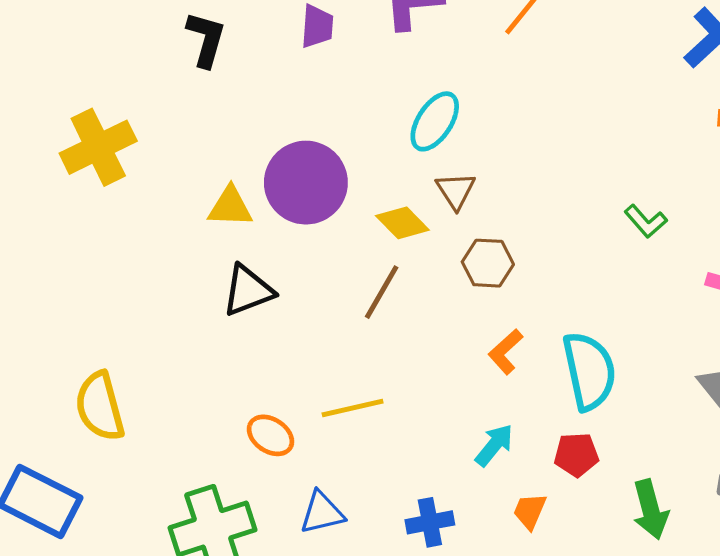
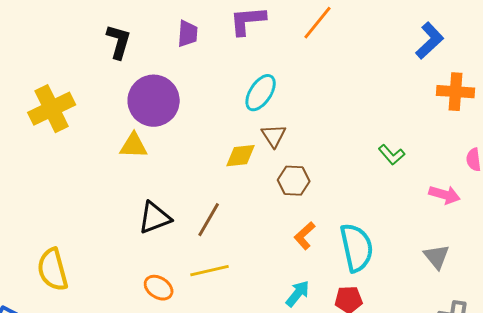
purple circle: (306, 183) -> (154, 101), moved
yellow diamond: (402, 223) -> (241, 156), turned -52
black triangle: (248, 290) -> (155, 218), moved
brown line: (382, 292) -> (209, 220), moved

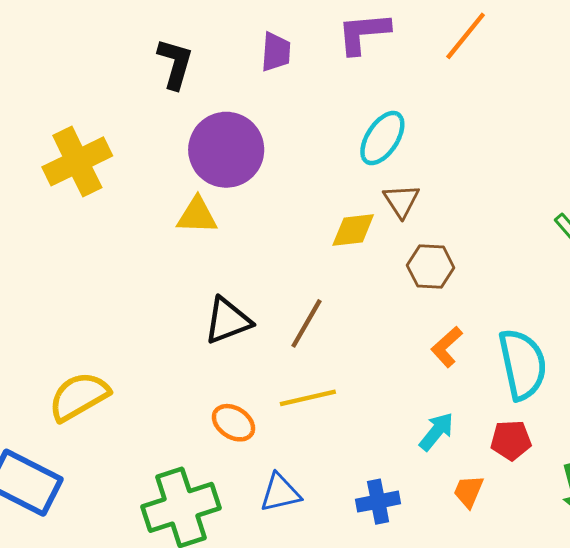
yellow semicircle: (53, 270) -> (79, 396), turned 75

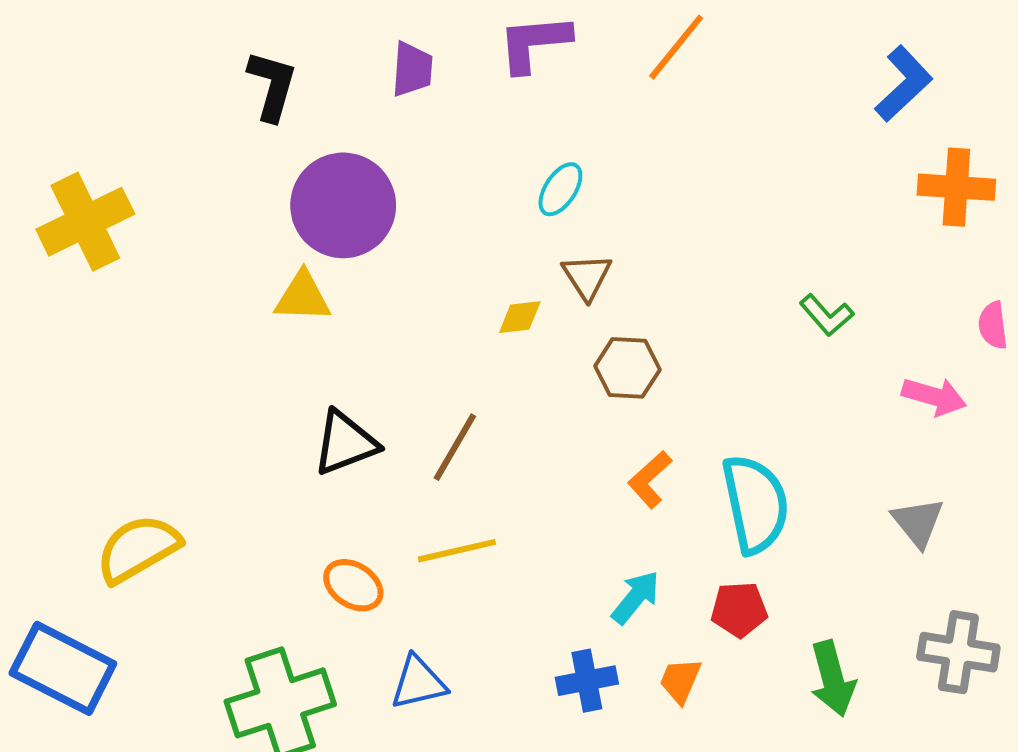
cyan ellipse: (382, 138) -> (560, 189), size x0.7
yellow cross: (77, 161) -> (85, 222), moved
yellow diamond: (353, 230) -> (520, 317), size x0.7
blue cross: (378, 502) -> (587, 681), moved

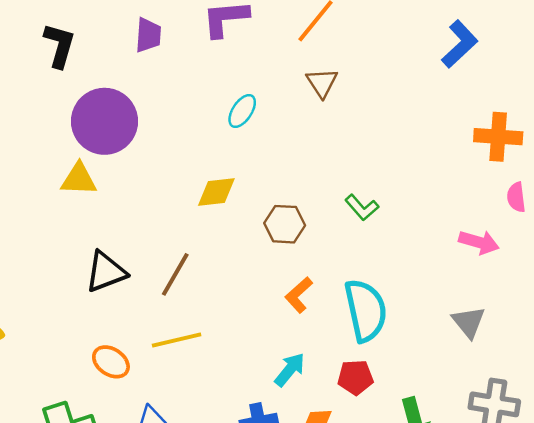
orange cross: (956, 187) -> (498, 137), moved
brown triangle: (587, 277) -> (322, 83), moved
green L-shape: (826, 315) -> (362, 207), moved
yellow diamond: (520, 317) -> (216, 192), size x1.4

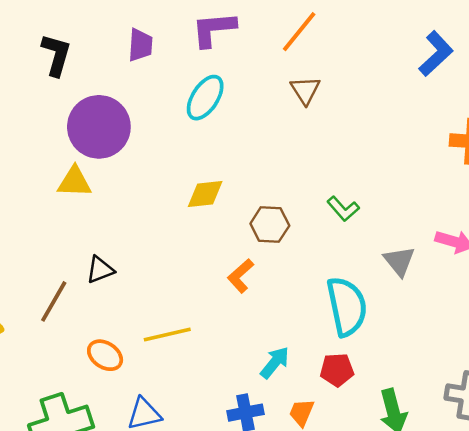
cyan ellipse: (242, 111) -> (205, 98), moved, size x1.4
black triangle: (106, 272) -> (100, 270), size x0.7
brown line: (175, 274) -> (54, 301), moved
orange L-shape: (299, 295) -> (241, 276), moved
gray triangle: (469, 322) -> (399, 261), moved

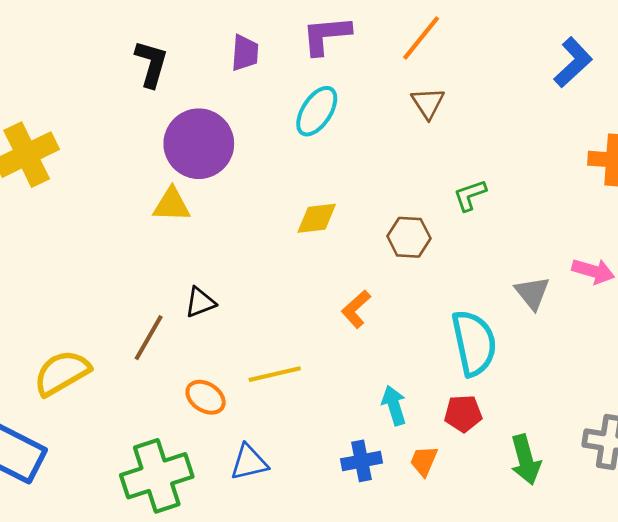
green L-shape: (343, 209) -> (470, 195), moved, turned 112
brown hexagon: (270, 225) -> (409, 237), moved
cyan arrow: (275, 363) -> (394, 405), turned -56

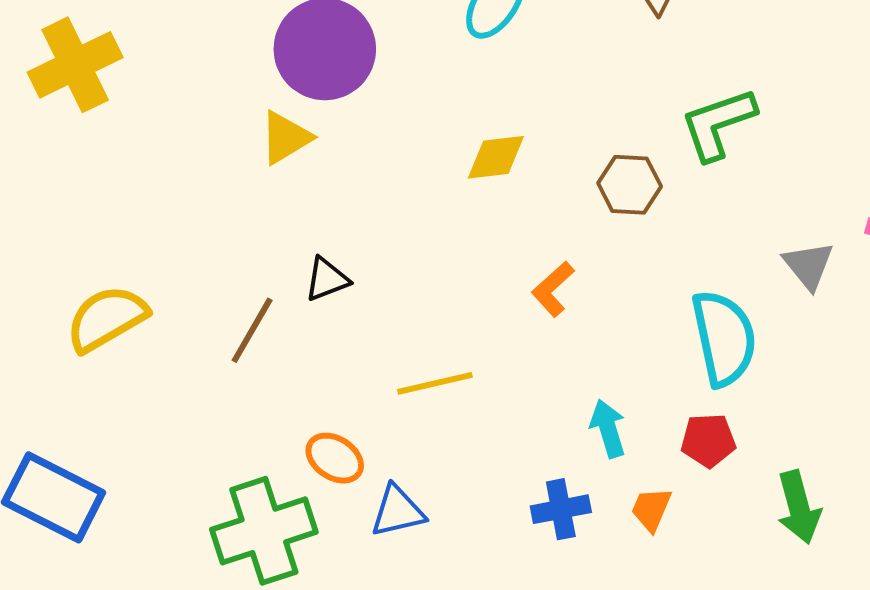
green L-shape: (470, 195) -> (718, 124), size x1.6
yellow triangle: (172, 205) -> (286, 138), turned -33
yellow semicircle: (62, 373) -> (107, 318), moved
orange ellipse: (206, 397) -> (335, 458), moved

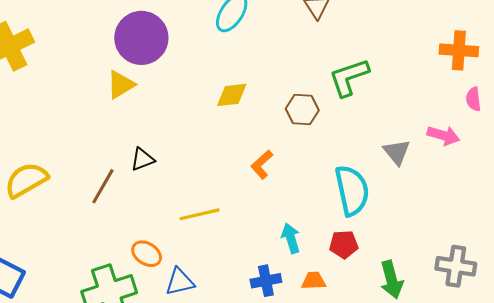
orange trapezoid: (651, 509) -> (314, 281), turned 65

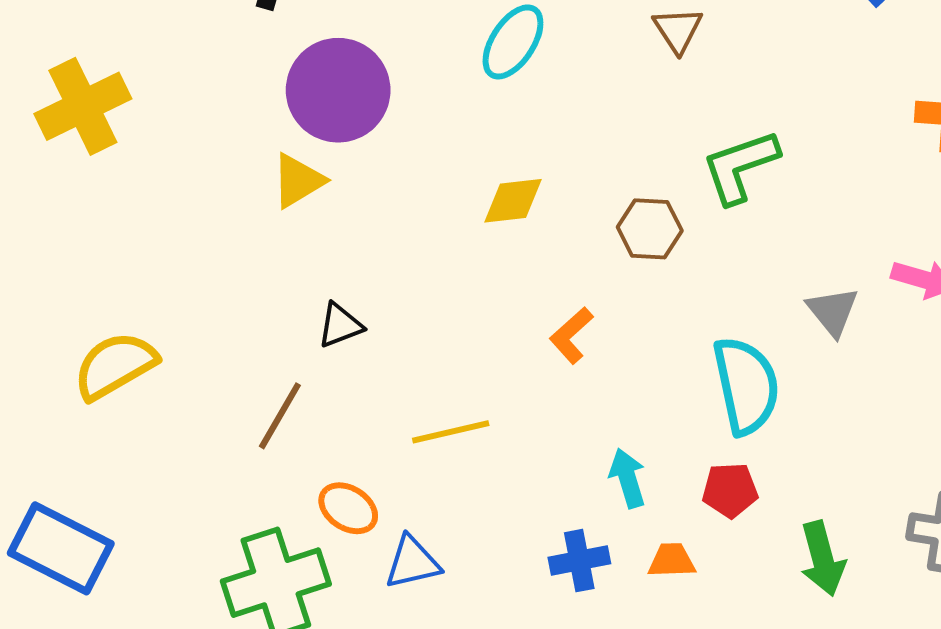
brown line: (103, 186) -> (280, 416), moved

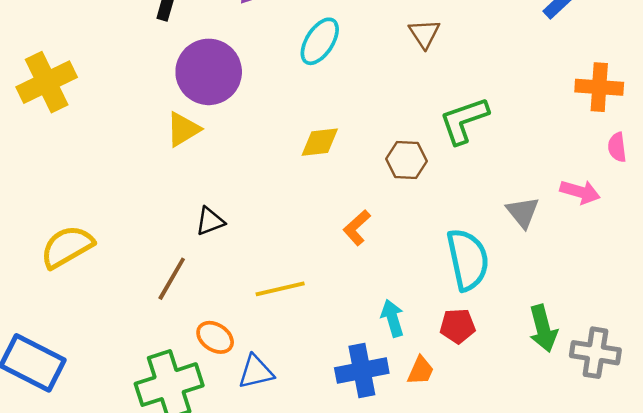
green arrow: (823, 559) -> (543, 328), moved
blue cross: (579, 561) -> (362, 371), size x1.4
orange trapezoid: (672, 561) -> (421, 371), turned 116

